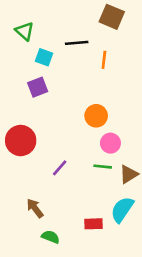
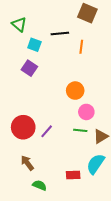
purple square: (38, 87) -> (29, 68), turned -35
red circle: (21, 141) -> (23, 127), moved

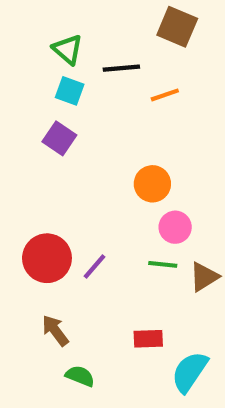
green triangle: (19, 24) -> (68, 49), moved
orange line: (81, 47) -> (165, 95), turned 64
cyan semicircle: (96, 164) -> (190, 372), moved
red rectangle: (73, 175) -> (148, 339), moved

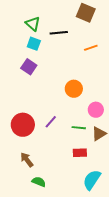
orange line: (165, 95) -> (91, 48), moved
pink circle: (175, 227) -> (96, 110), moved
purple line: (95, 266) -> (51, 122), moved
red rectangle: (148, 339) -> (80, 153), moved

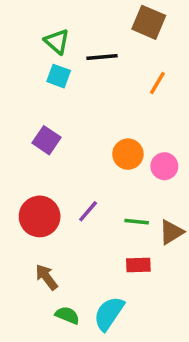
orange line: (91, 48) -> (157, 83), turned -40
purple square: (29, 67) -> (46, 140), moved
pink circle: (96, 110) -> (164, 166), moved
cyan semicircle: (92, 180) -> (109, 314), moved

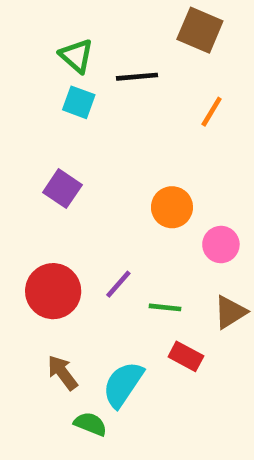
pink circle: (164, 166) -> (221, 245), moved
green line: (137, 222) -> (165, 307), moved
red rectangle: (138, 265) -> (186, 356), turned 30
cyan semicircle: (109, 314) -> (123, 384), moved

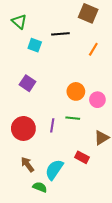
green triangle: (76, 56) -> (19, 22), moved
pink circle: (221, 245) -> (97, 100), moved
purple line: (118, 284) -> (52, 125), turned -32
green line: (165, 307) -> (73, 118), moved

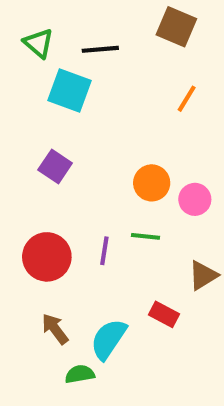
black line: (60, 34) -> (100, 49), moved
cyan square: (35, 45) -> (69, 90), size x1.5
green semicircle: (40, 187) -> (80, 374), turned -32

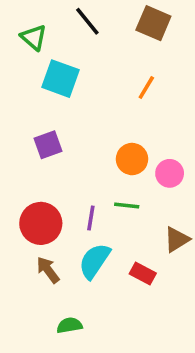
black line: (100, 49) -> (87, 21), moved, turned 56
orange line: (187, 99) -> (146, 88), moved
purple square: (55, 166) -> (48, 145), turned 36
brown arrow: (55, 329) -> (48, 270), moved
cyan semicircle: (109, 339) -> (94, 261), moved

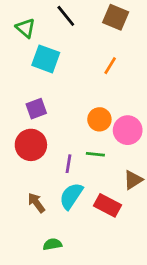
pink circle: (170, 173) -> (128, 130), size x1.4
red circle: (41, 223) -> (31, 145), moved
red rectangle: (143, 273) -> (107, 205), size x1.4

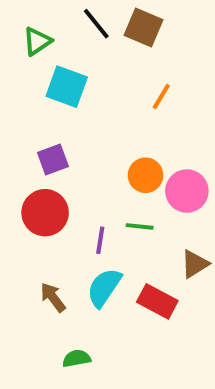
brown square: (116, 17) -> (144, 28), moved
green triangle: (26, 28) -> (37, 41), turned 45

